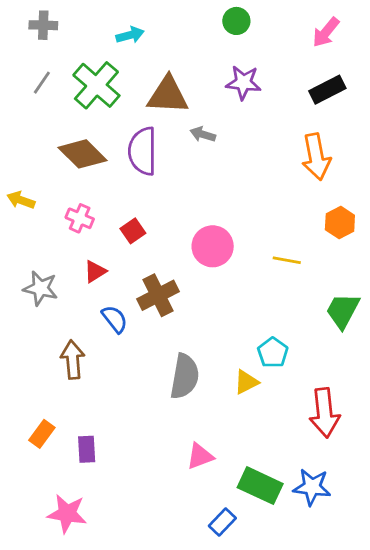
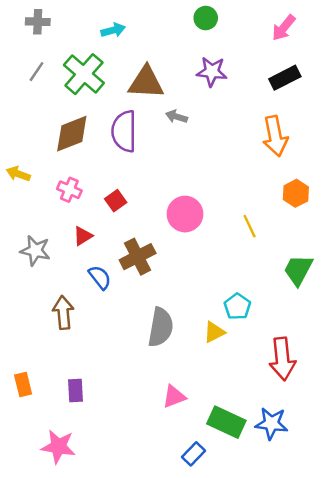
brown diamond: (82, 154) -> (72, 134), turned -66
yellow line: (287, 260) -> (250, 226), turned 55
orange rectangle: (42, 434) -> (23, 384), moved, turned -50

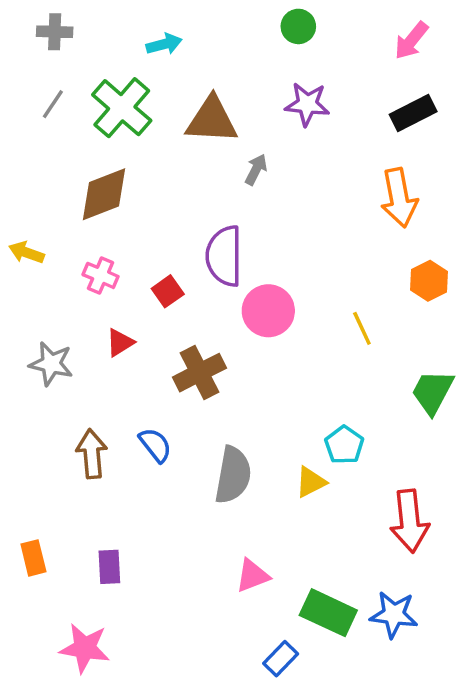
gray arrow: (176, 117) -> (256, 169), turned 100
purple semicircle: (124, 131) -> (224, 256), moved
blue semicircle: (100, 277) -> (155, 445), moved

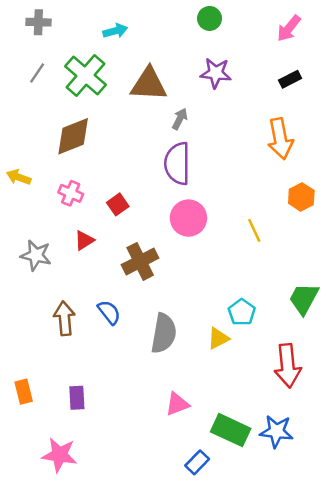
black rectangle: (413, 113) -> (290, 79), size x0.7
purple semicircle: (224, 256) -> (177, 164), moved
green trapezoid: (433, 392) -> (304, 299), moved

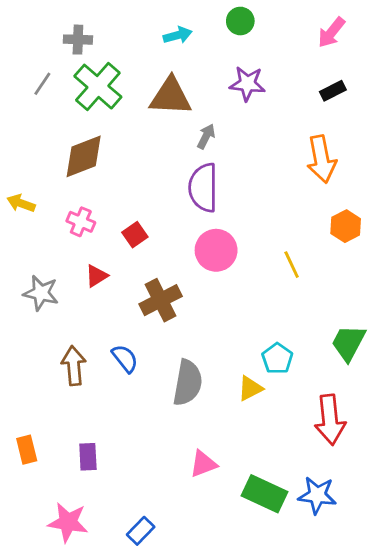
gray cross: (38, 22) -> (78, 40), moved
cyan arrow: (115, 31) -> (178, 35), moved
blue rectangle: (197, 462) -> (141, 531), moved

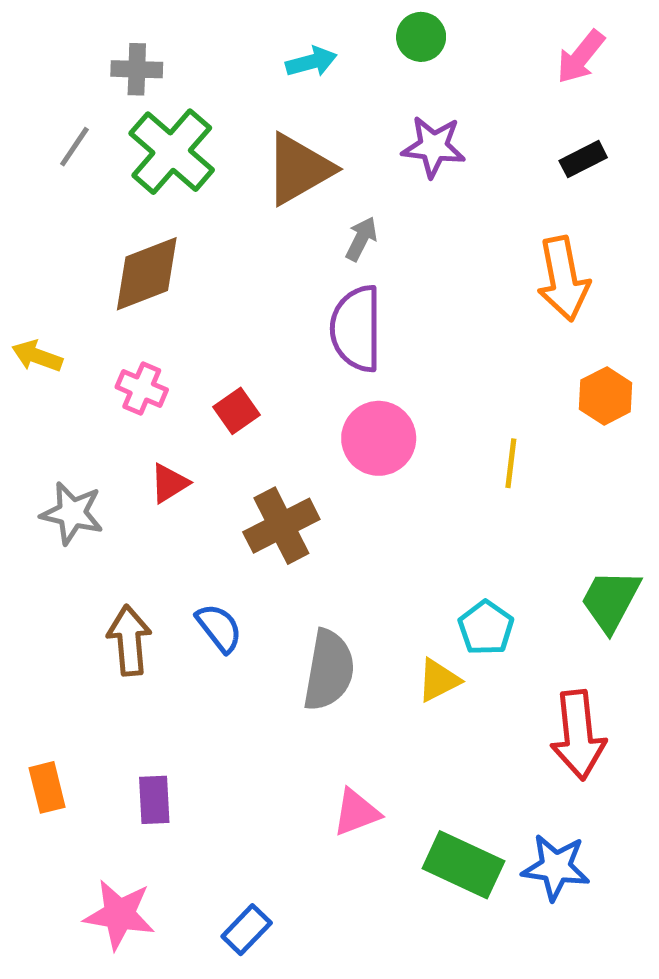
brown triangle: (171, 96) -> (299, 169), turned -33
yellow line: (292, 265) -> (511, 463), turned 32

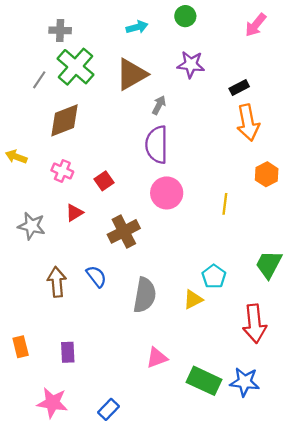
gray line: (74, 147) -> (39, 80), moved
black rectangle: (583, 159) -> (239, 88), moved

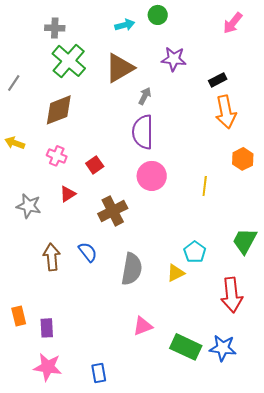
green circle: (185, 16) -> (158, 15), moved
gray line: (39, 80) -> (14, 83), moved
purple rectangle: (68, 352) -> (47, 328), moved
blue rectangle: (108, 409) -> (99, 373), turned -54

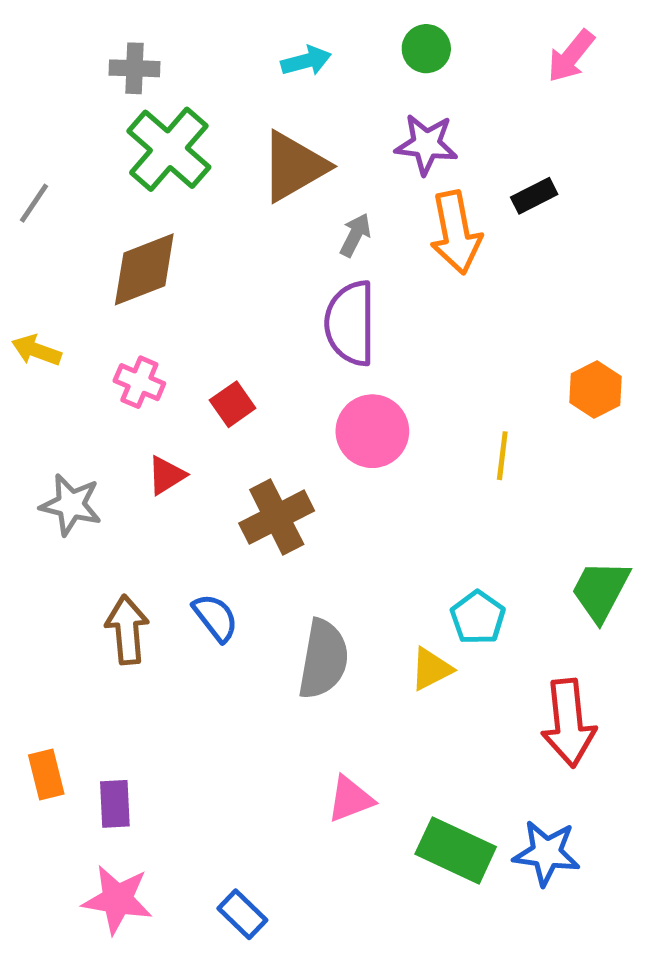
green circle: (158, 15) -> (426, 49), moved
orange arrow: (226, 112) -> (456, 233), moved
blue rectangle: (99, 373) -> (242, 914), turned -36

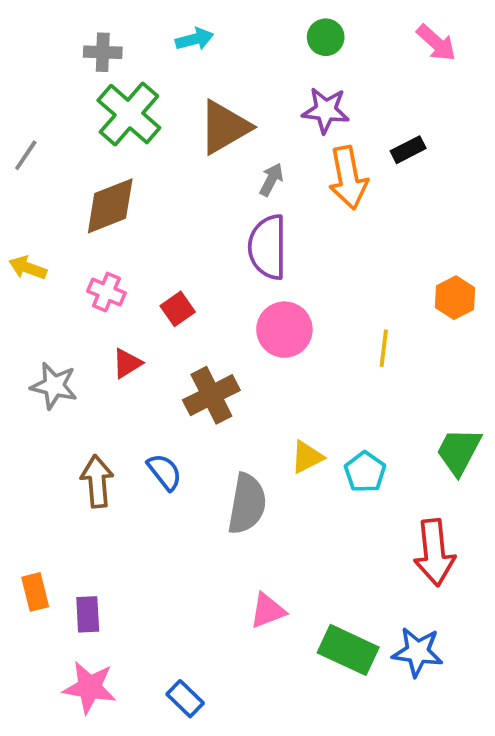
pink arrow: (571, 56) -> (436, 43), turned -87
cyan arrow: (306, 61) -> (195, 39), moved
yellow triangle: (431, 669) -> (307, 457), moved

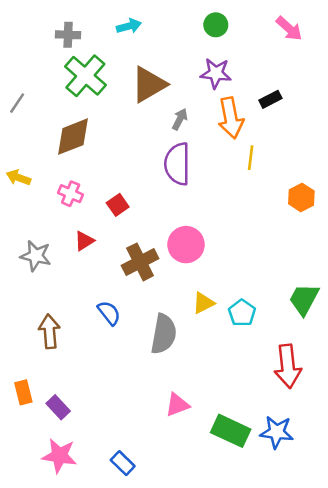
pink circle: (284, 330) -> (186, 245), moved
yellow line: (384, 348) -> (251, 158), moved
brown arrow: (97, 481) -> (49, 332), moved
purple rectangle: (88, 614) -> (58, 407), turned -40

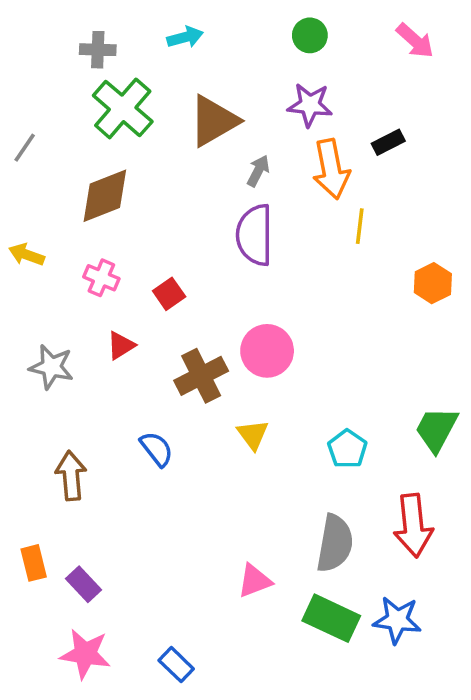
yellow triangle: (203, 303) -> (253, 435), moved, turned -40
gray semicircle: (164, 334) -> (335, 543), moved

